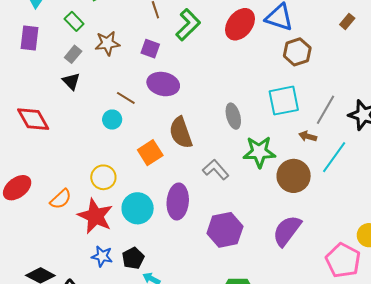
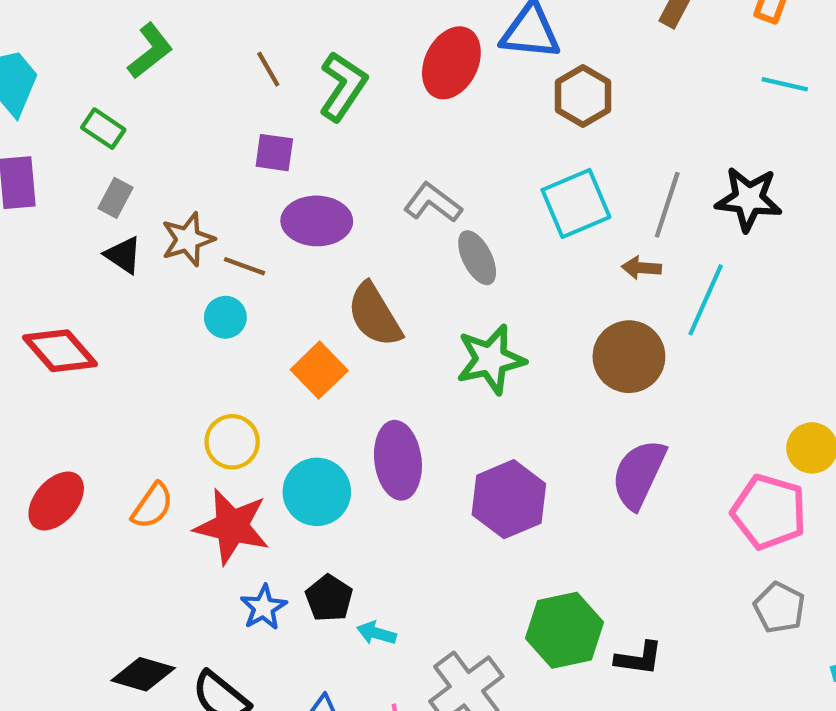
brown star: (107, 43) -> (188, 239), moved
green star: (259, 152) -> (491, 359), moved
gray L-shape: (216, 170) -> (433, 203), moved
blue star: (102, 256) -> (264, 607), turned -30

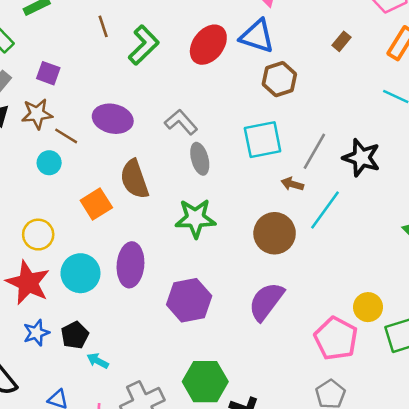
purple square: (274, 153) -> (48, 73), moved

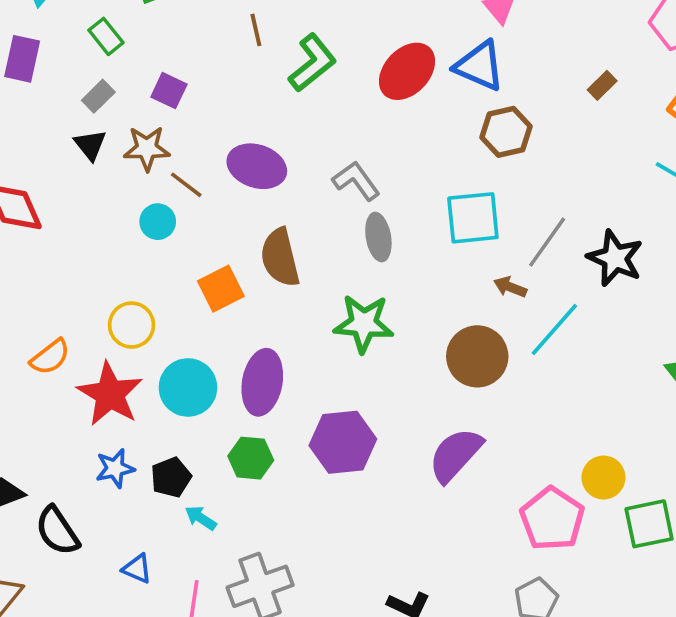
green hexagon: (205, 382) -> (251, 458), moved, size x0.7

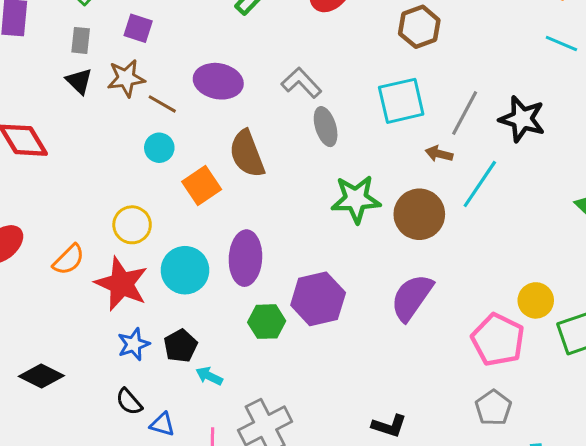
gray rectangle: (98, 96) -> (81, 40), turned -32
cyan circle: (158, 222) -> (159, 148), moved
green star: (364, 323) -> (356, 199), moved
green hexagon: (251, 458) -> (267, 322), moved
black semicircle: (57, 531) -> (129, 402), moved, size x0.7

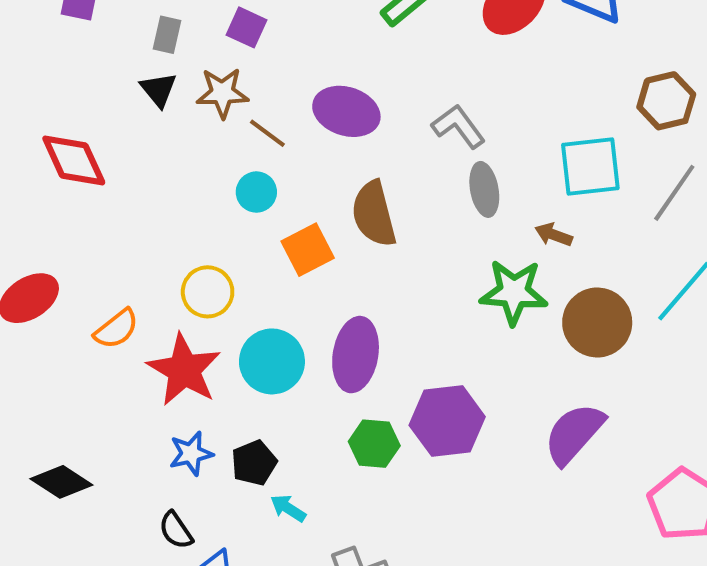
brown hexagon: (419, 27) -> (666, 101), moved
brown arrow: (439, 154) -> (554, 235), moved

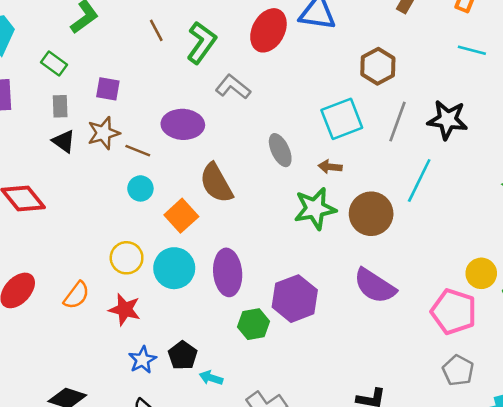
gray L-shape: (458, 126) -> (233, 87), moved
cyan circle: (272, 361) -> (174, 268), moved
red star: (184, 370) -> (125, 310), size x0.7
purple semicircle: (574, 434) -> (375, 286), turned -84

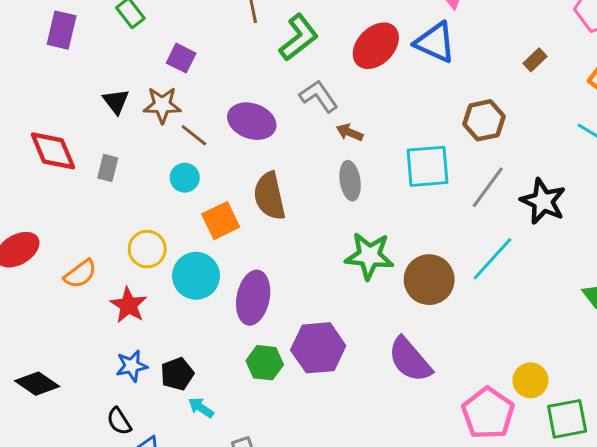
gray rectangle: (60, 106) -> (108, 168), moved
brown arrow: (330, 167) -> (350, 132), moved

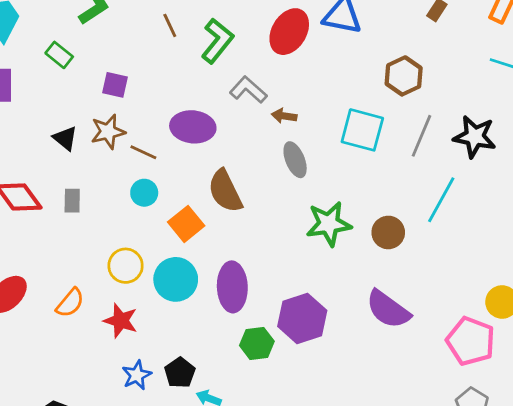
cyan square: (428, 166) -> (362, 130), turned 33
brown circle: (429, 280) -> (388, 232), size x0.7

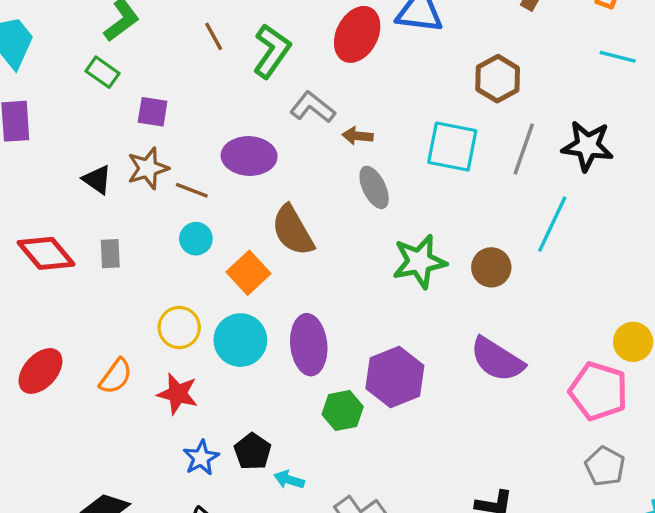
green rectangle: (59, 55) -> (102, 72), moved

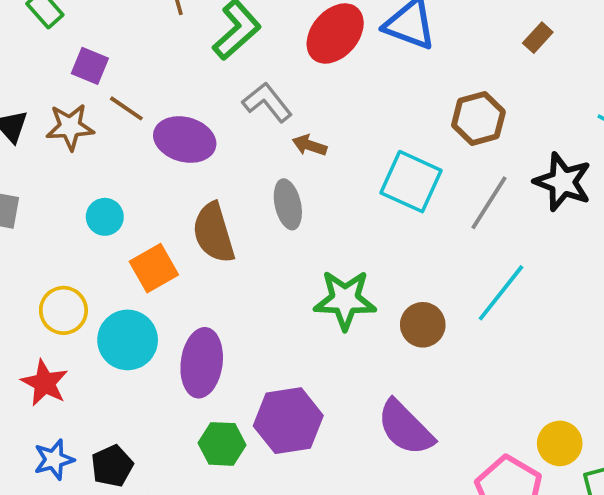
black star: (588, 146) -> (563, 182), moved
gray ellipse: (374, 187) -> (288, 204), moved
brown line: (192, 190) -> (126, 108), moved

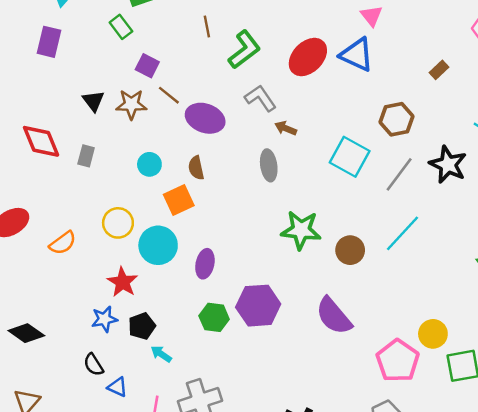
brown semicircle: (214, 233) -> (196, 168), moved, size x0.6
purple ellipse: (202, 363) -> (205, 264), size x0.7
red star: (45, 383) -> (123, 282), moved

